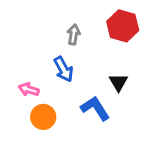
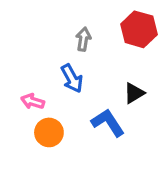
black triangle: (118, 82) -> (134, 93), turned 30

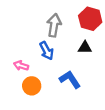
gray arrow: (83, 39) -> (54, 25), size x1.5
black triangle: (134, 93) -> (85, 48), moved, turned 32

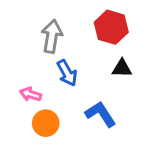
red hexagon: (90, 19) -> (111, 27), moved
gray arrow: (54, 25) -> (52, 36), moved

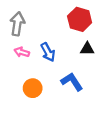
gray arrow: (52, 36) -> (17, 24), moved
pink arrow: (30, 94) -> (22, 52), moved

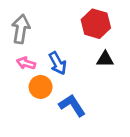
blue L-shape: (72, 82) -> (72, 105), moved
orange circle: (33, 88) -> (41, 87), moved

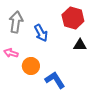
pink arrow: (26, 63) -> (11, 53), moved
blue arrow: (58, 63) -> (41, 33), moved

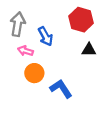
pink arrow: (11, 53) -> (25, 51), moved

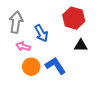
blue L-shape: (61, 89) -> (56, 66), moved

